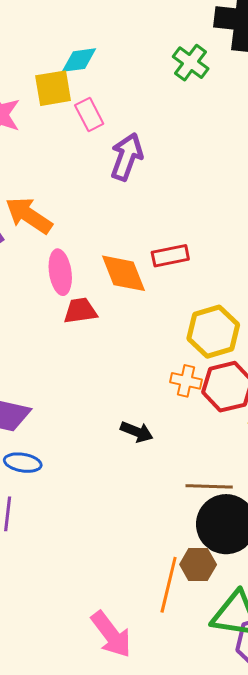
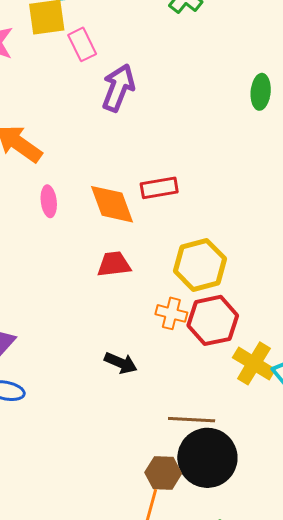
pink ellipse: (60, 272) -> (49, 201), size x0.7
red trapezoid: (80, 311) -> (114, 264), moved
brown hexagon: (198, 564) -> (163, 473), moved

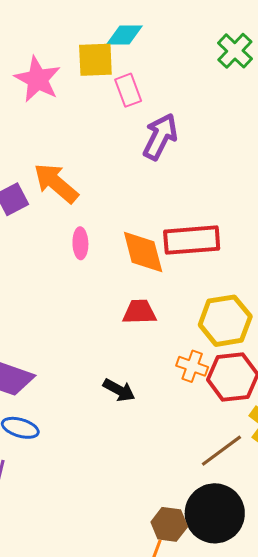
red rectangle: (159, 188) -> (192, 240), size x1.5
black arrow: (121, 363) -> (119, 390), moved
brown line: (192, 420) -> (221, 451), moved, turned -45

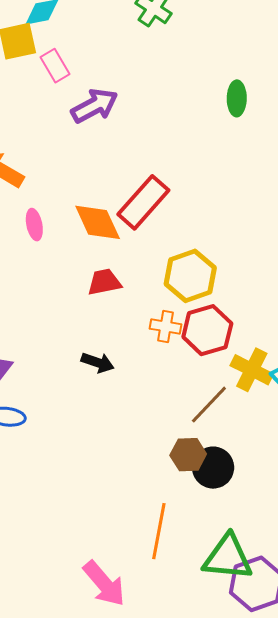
purple arrow: (160, 137) -> (95, 106), turned 45
red rectangle: (192, 240) -> (143, 202), turned -34
black circle: (215, 513) -> (213, 468), size x0.7
brown hexagon: (169, 524) -> (188, 455), moved

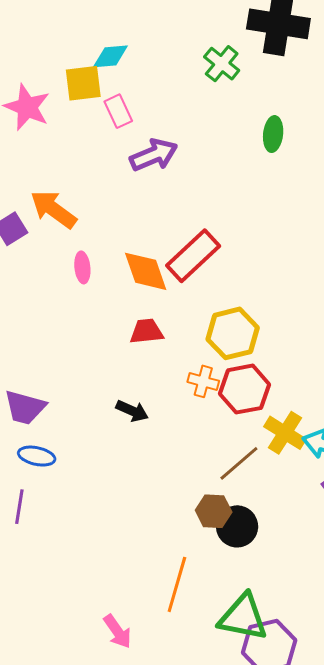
green ellipse: (237, 98) -> (273, 134), moved
pink arrow: (104, 584) -> (117, 631), size x0.7

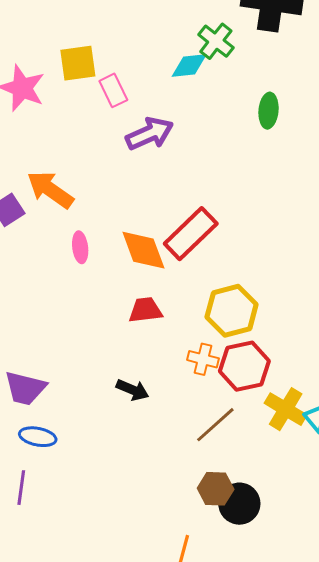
cyan diamond: (110, 56) -> (189, 66), moved
brown line: (239, 463) -> (215, 425), moved

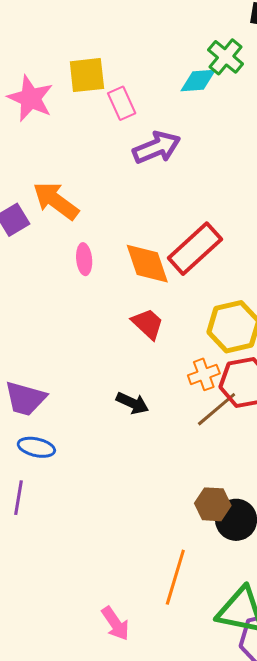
red trapezoid: (145, 310) -> (148, 324), turned 48
orange cross: (203, 359) -> (204, 374), turned -36
brown line: (215, 425) -> (217, 409), moved

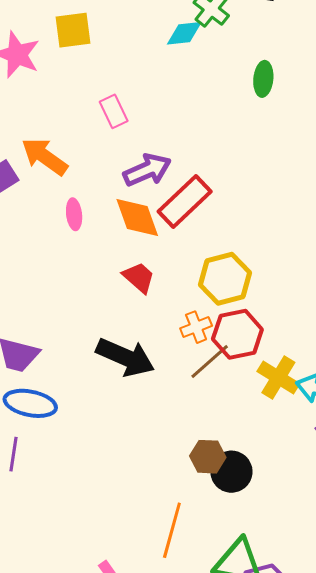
pink rectangle: (122, 103) -> (114, 111), moved
purple arrow: (157, 147) -> (147, 170), moved
black arrow: (132, 403) -> (125, 357), size x1.8
blue ellipse: (36, 447) -> (30, 403), size x1.4

